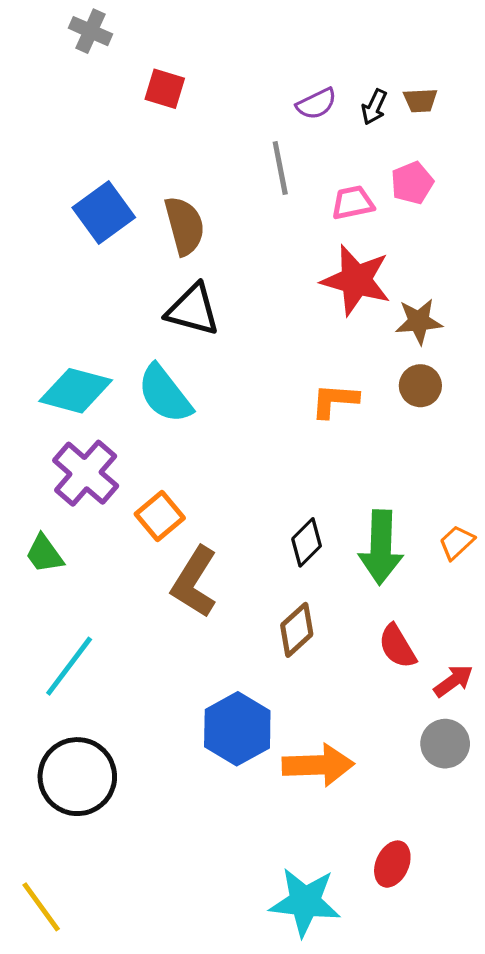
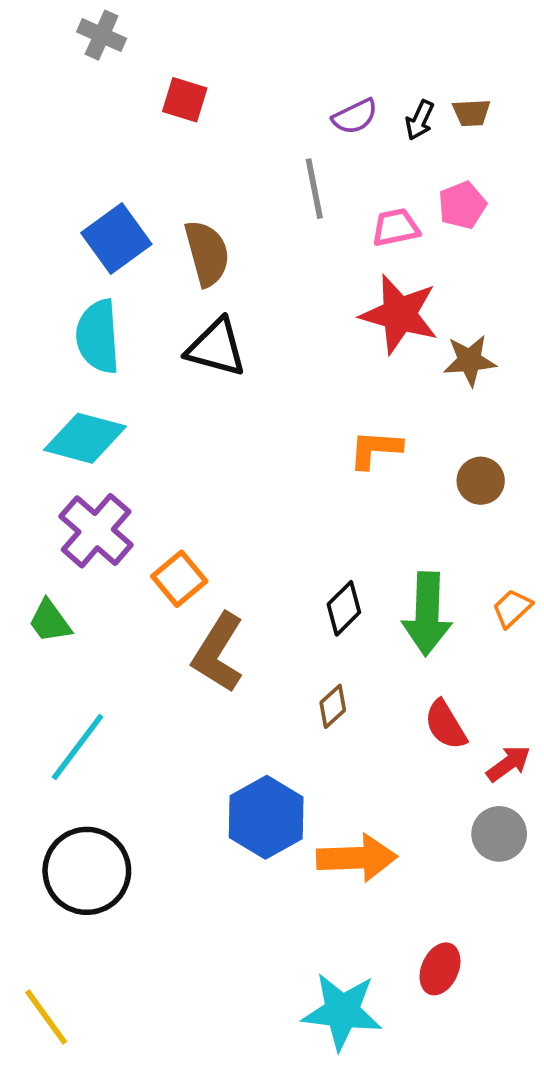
brown circle: (420, 386) -> (481, 481), moved
cyan semicircle: (165, 394) -> (98, 336), moved, turned 34
brown diamond: (297, 630) -> (333, 706), size x0.7

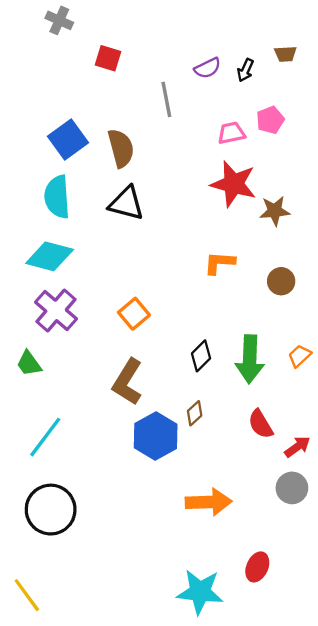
brown trapezoid: (471, 113) -> (285, 54), moved
gray line: (314, 189) -> (166, 99), moved
orange square: (179, 579) -> (134, 314), moved
blue hexagon: (266, 817) -> (156, 436), moved

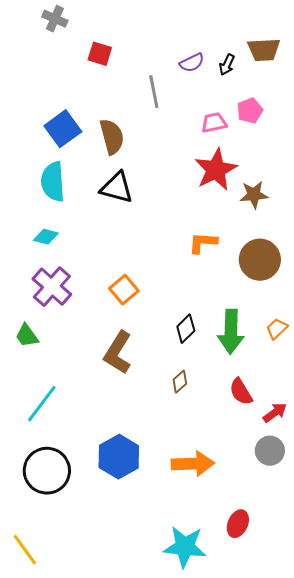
brown trapezoid: (285, 54) -> (264, 50), size x1.6
red star: (234, 184) -> (216, 170), turned 30
cyan diamond: (50, 256) -> (46, 237), size x0.6
brown circle: (281, 281) -> (260, 260), size x1.6
blue hexagon: (156, 436) -> (119, 457), moved

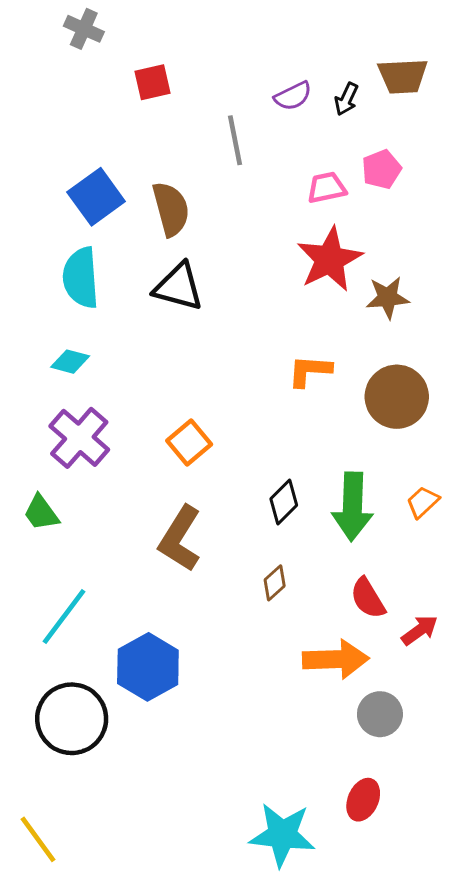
red square: (100, 54) -> (153, 82), turned -30
gray circle: (270, 451) -> (380, 714), moved
blue hexagon: (119, 457) -> (148, 667), moved
orange arrow: (193, 464) -> (336, 659), moved

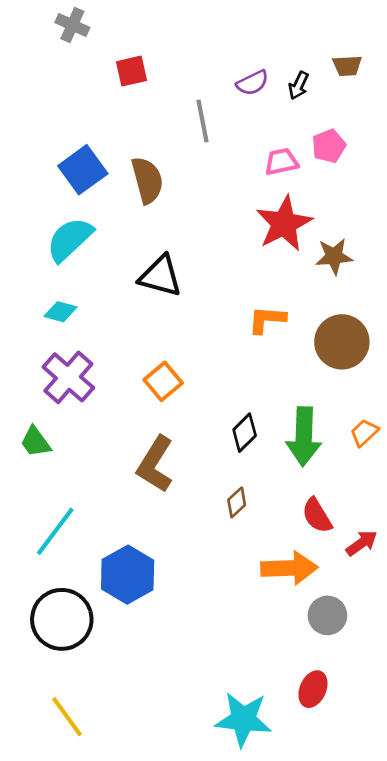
brown trapezoid: (403, 76) -> (347, 66), size x0.7
cyan semicircle: (81, 278) -> (70, 239), turned 51
black triangle: (178, 287) -> (160, 276), moved
yellow line: (38, 839) -> (67, 717), moved

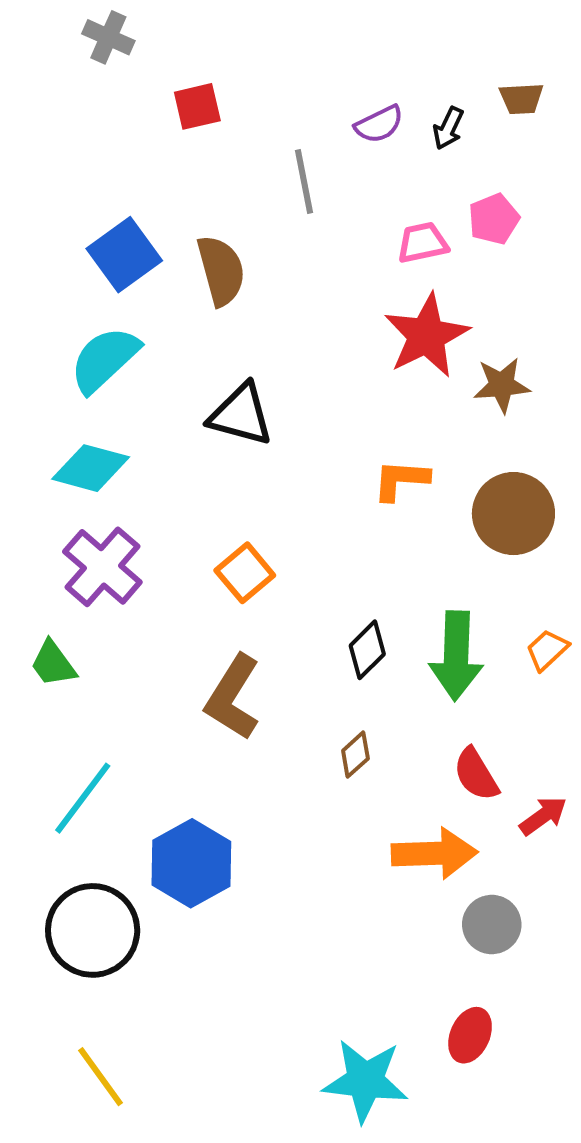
cyan diamond: (60, 312) -> (91, 468), size x1.5

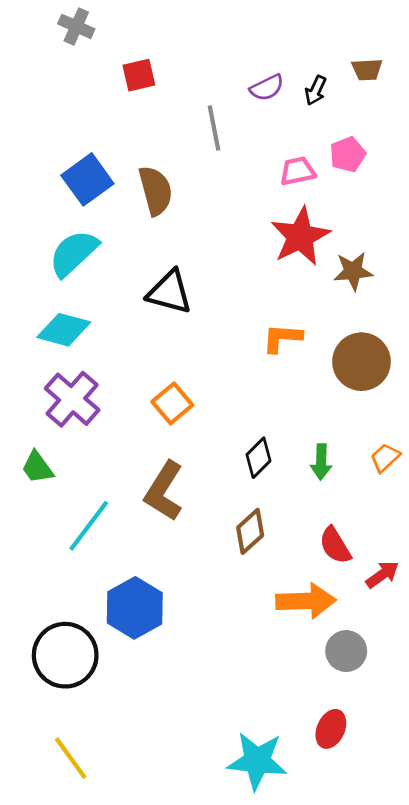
green arrow: (456, 656) -> (321, 462), size x0.6
brown diamond: (355, 755) -> (250, 531), size x1.4
cyan line: (83, 798) -> (89, 526), moved

